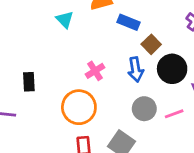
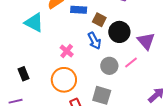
cyan triangle: (65, 20) -> (34, 23), size x1.5

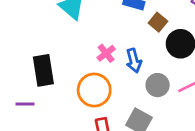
blue arrow: (94, 41) -> (134, 61), moved
black rectangle: (24, 74) -> (43, 70), size x1.6

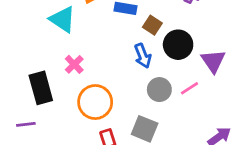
pink cross: (106, 53) -> (74, 64), moved
blue arrow: (134, 61) -> (143, 56), moved

